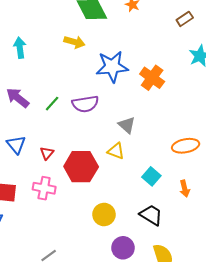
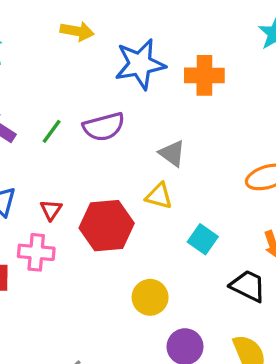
orange cross: (152, 78) -> (204, 75), turned -30
cyan square: (151, 176) -> (203, 239), moved
pink cross: (44, 188) -> (36, 252), moved
black trapezoid: (151, 215) -> (248, 286), moved

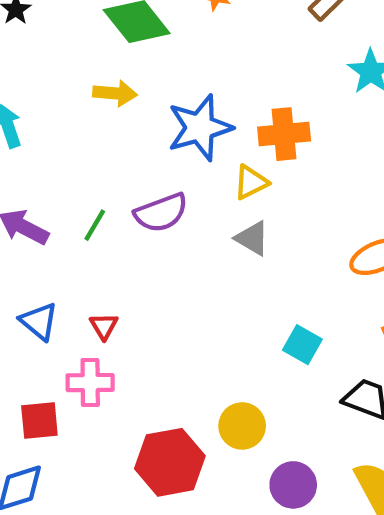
yellow triangle: (159, 196) -> (251, 182), moved, turned -36
red hexagon: (107, 226) -> (170, 462), moved

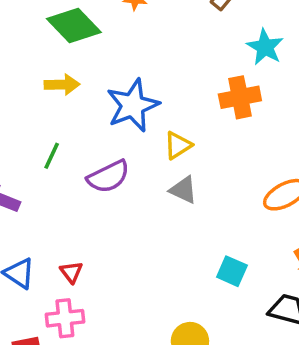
orange cross: (284, 134) -> (240, 97), moved
green line: (95, 225) -> (52, 156), moved

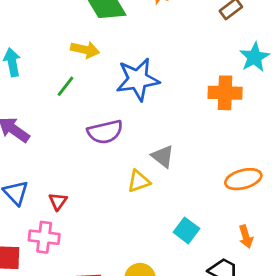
yellow triangle: (178, 145) -> (139, 181), moved
green line: (52, 156) -> (65, 86), moved

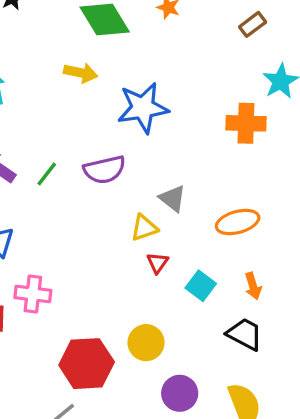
green line: (65, 86) -> (47, 174), moved
orange ellipse: (243, 179) -> (238, 222), moved
red triangle: (58, 201) -> (158, 263), moved
orange arrow: (246, 237) -> (253, 286), moved

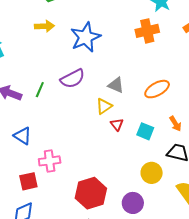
yellow circle: (146, 343) -> (152, 173), moved
purple circle: (180, 393) -> (133, 203), moved

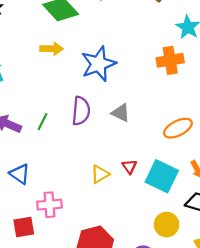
purple semicircle: (73, 79) -> (81, 111), turned -60
gray triangle: (116, 85) -> (121, 113), moved
yellow triangle: (104, 106) -> (100, 174), moved
cyan square: (145, 131) -> (162, 176), size x1.6

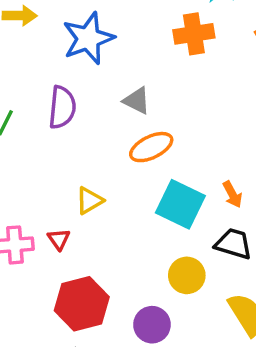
gray triangle: (121, 113) -> (137, 101), moved
orange ellipse: (178, 128) -> (151, 147), moved
red triangle: (129, 167) -> (59, 239), moved

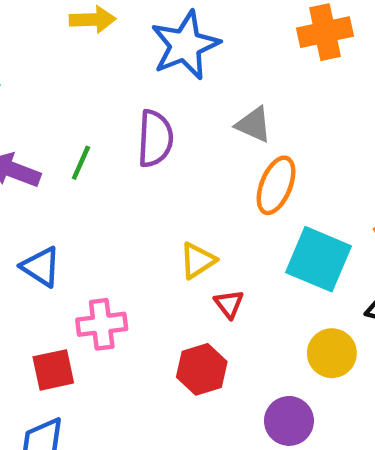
orange ellipse: (151, 147) -> (276, 185), turned -39
red triangle: (59, 239) -> (229, 304), moved
red hexagon: (82, 304) -> (202, 369), moved, size x0.7

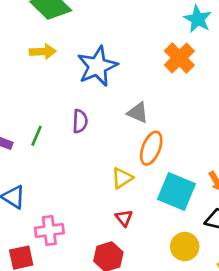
orange cross: (325, 32) -> (179, 58), turned -32
purple semicircle: (155, 139) -> (80, 121), size x0.7
yellow triangle: (198, 260) -> (122, 178), moved

